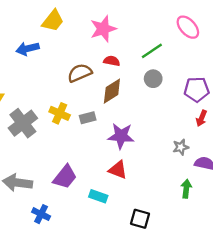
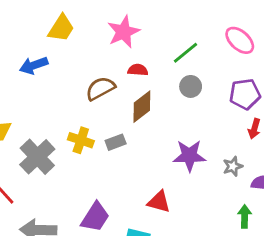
pink ellipse: (188, 27) -> (240, 40), moved
purple star: (121, 136) -> (189, 156), moved

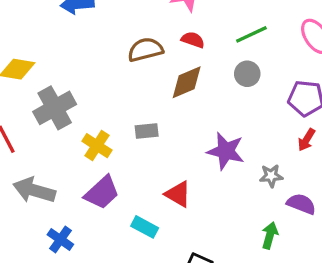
yellow cross: (81, 140) -> (97, 146), moved
gray rectangle: (116, 142) -> (147, 131), moved

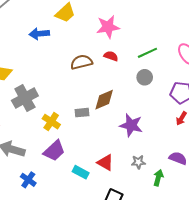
brown diamond: (187, 82) -> (104, 100), moved
gray star: (271, 176) -> (138, 162), moved
red triangle: (178, 194) -> (105, 163), moved

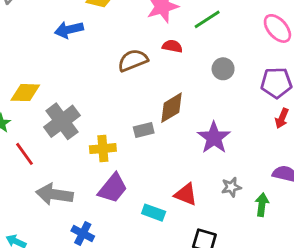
green line: (147, 53) -> (207, 19), moved
yellow cross: (51, 122) -> (103, 149), turned -30
purple star: (131, 125) -> (214, 138), turned 30

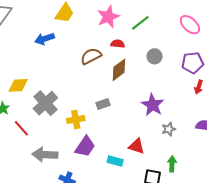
brown diamond: (171, 108) -> (119, 70), moved
gray star: (231, 187) -> (169, 129), moved
green arrow: (262, 205) -> (172, 164), moved

